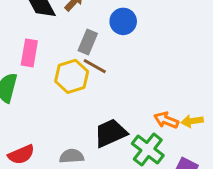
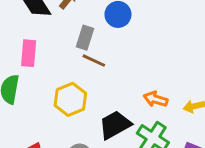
yellow hexagon: (72, 76) -> (70, 99), moved
orange arrow: (166, 120) -> (156, 99), moved

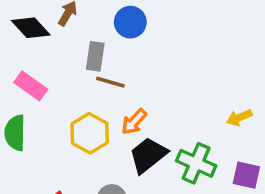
pink rectangle: (29, 53) -> (31, 86), turned -50
orange arrow: (156, 99) -> (134, 122), moved, turned -55

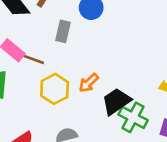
brown line: (110, 82) -> (34, 59), moved
black trapezoid: (148, 155) -> (116, 101), moved

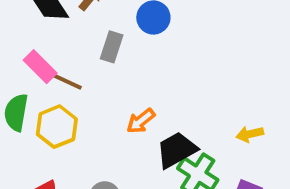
yellow hexagon: (55, 89) -> (57, 127), moved

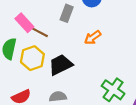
orange arrow: (141, 121) -> (93, 37), moved
black trapezoid: (177, 150) -> (61, 65), moved

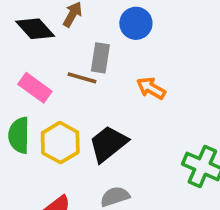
brown line: (40, 32) -> (82, 78), moved
orange arrow: (93, 37) -> (151, 88), turned 77

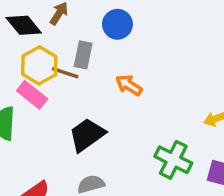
pink rectangle: (35, 88) -> (32, 95), moved
yellow hexagon: (60, 143) -> (39, 65), moved

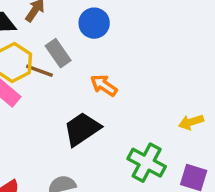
gray rectangle: (83, 55) -> (58, 53), turned -48
black trapezoid: (87, 135) -> (82, 129), moved

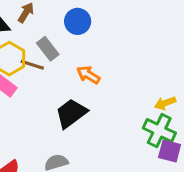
green cross: (147, 163) -> (159, 131), moved

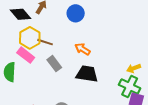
gray rectangle: (48, 49) -> (54, 64), moved
black trapezoid: (71, 113) -> (87, 74), moved, turned 45

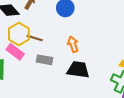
orange arrow: (83, 49) -> (73, 44), turned 42
gray rectangle: (54, 64) -> (44, 60), turned -42

